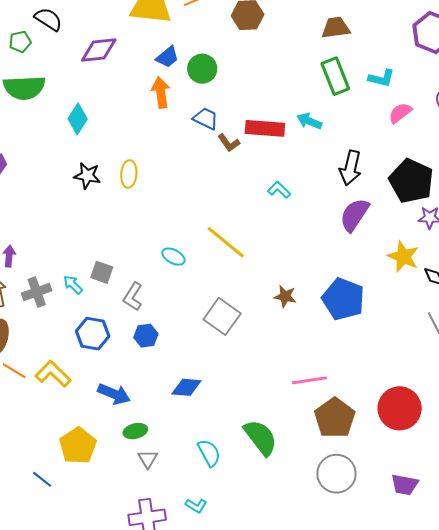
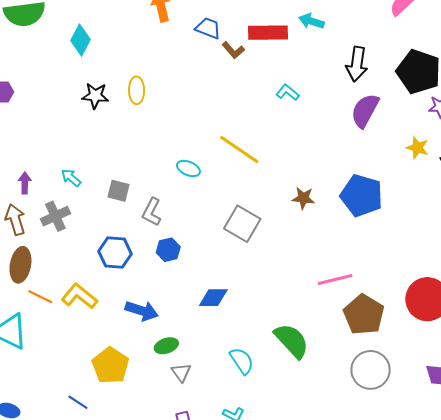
yellow star: (403, 257) -> (417, 148), size x0.7
cyan arrow: (73, 285) -> (71, 178), moved

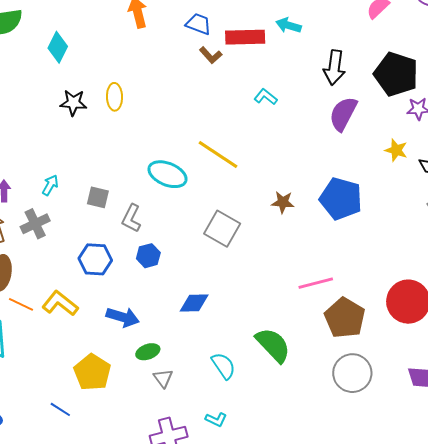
blue trapezoid: (208, 28) -> (198, 24), moved
cyan ellipse: (188, 168) -> (167, 174), size x1.6
cyan arrow: (71, 178) -> (50, 185), turned 80

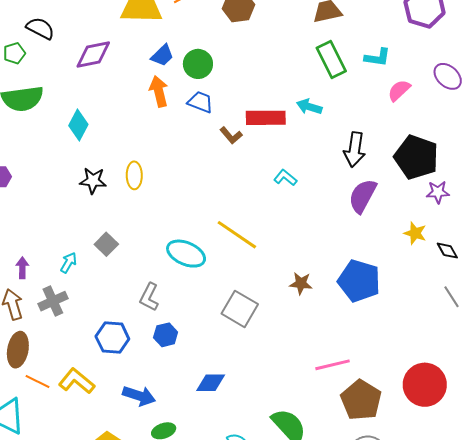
blue trapezoid: (198, 24) -> (200, 102), moved
gray square: (98, 197) -> (106, 244), moved, turned 30

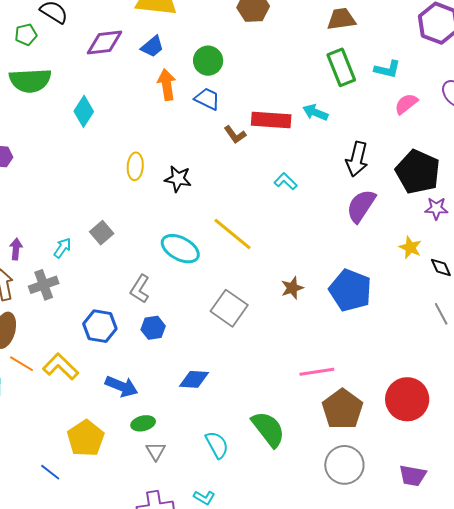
blue trapezoid: (162, 55) -> (152, 47), moved
black star: (93, 181) -> (178, 179), moved
brown star: (301, 283) -> (292, 288), turned -30

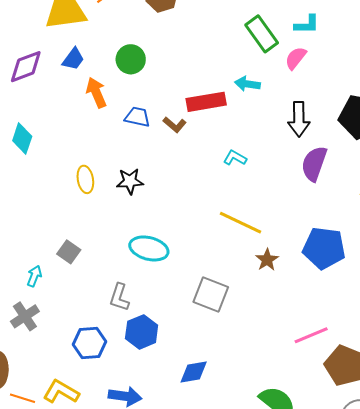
blue trapezoid: (207, 99) -> (137, 117), moved
pink semicircle: (406, 104) -> (296, 58), moved
yellow line: (232, 234) -> (240, 223), moved
blue hexagon: (153, 328) -> (142, 332), size x1.4

